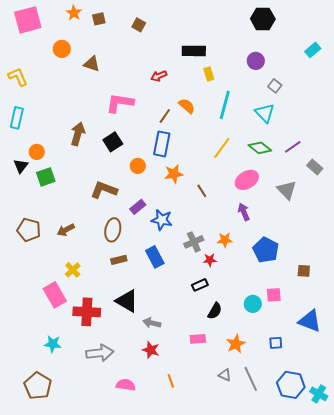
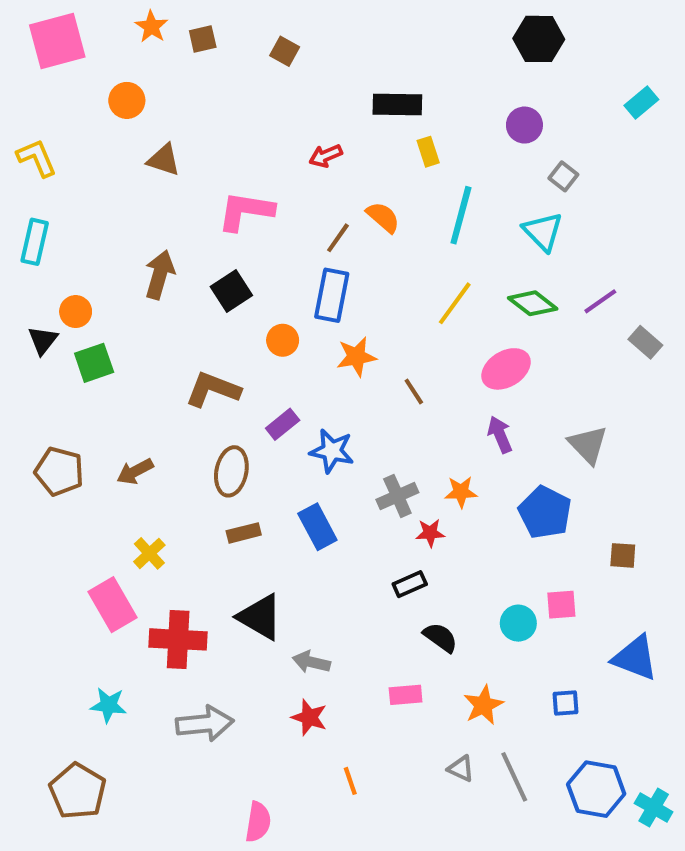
brown triangle: (92, 64) -> (164, 160), moved
gray triangle: (287, 190) -> (588, 445), moved
black semicircle: (215, 311) -> (440, 637), turned -84
pink semicircle: (126, 385) -> (258, 822), moved, turned 90

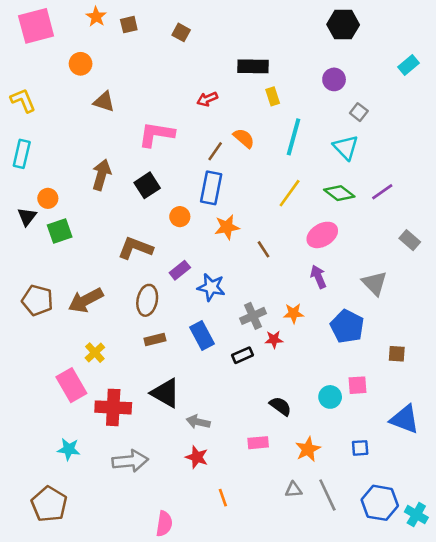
gray rectangle: (645, 342) -> (410, 240), moved
brown arrow: (135, 471) -> (86, 300), size x1.5
black rectangle: (410, 584) -> (243, 355), moved
gray triangle: (461, 769) -> (294, 490), turned -30

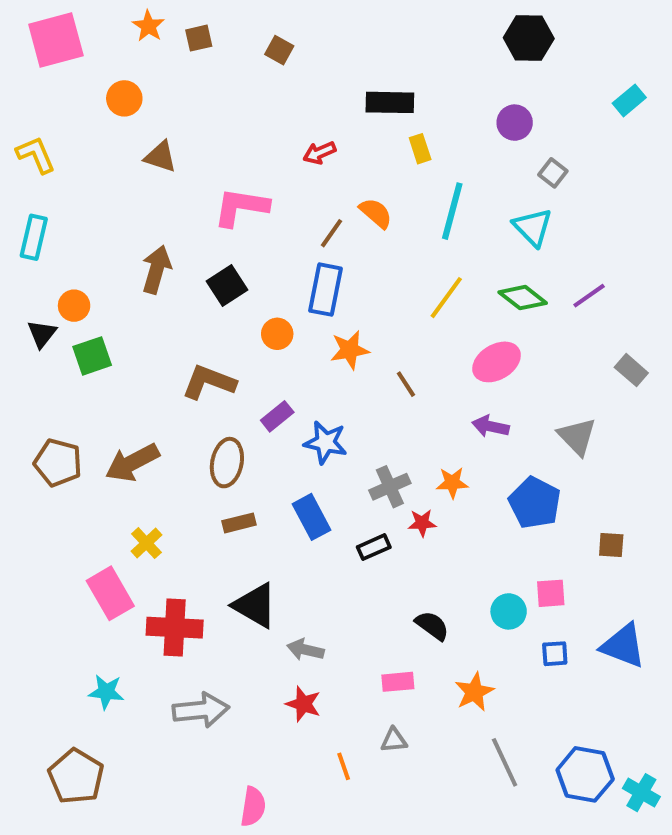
purple arrow: (318, 277) -> (490, 426), turned -55
blue square: (360, 448) -> (555, 654), moved
gray triangle: (294, 490) -> (394, 740), moved

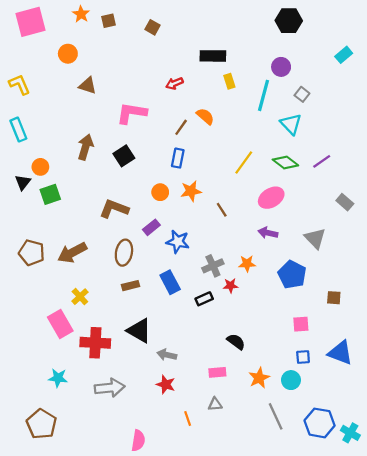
cyan line: (452, 211) -> (263, 95), moved
cyan rectangle: (34, 237) -> (18, 130), turned -35
blue rectangle: (325, 290) -> (178, 158), size x0.7
orange circle: (277, 334) -> (160, 192), moved
cyan circle: (509, 611) -> (291, 380), moved

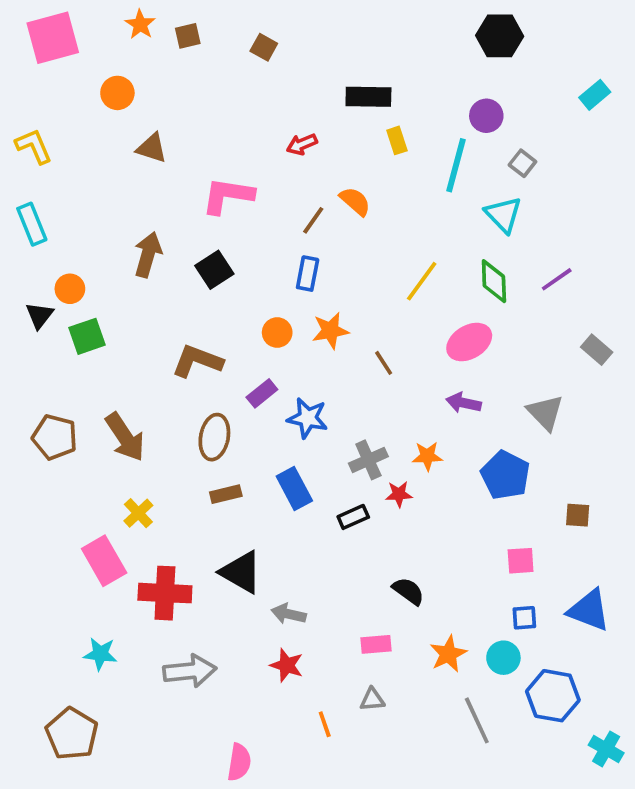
green diamond: (285, 162) -> (494, 281), turned 50
brown arrow: (72, 253) -> (125, 437), turned -96
blue hexagon: (320, 423) -> (553, 696), moved

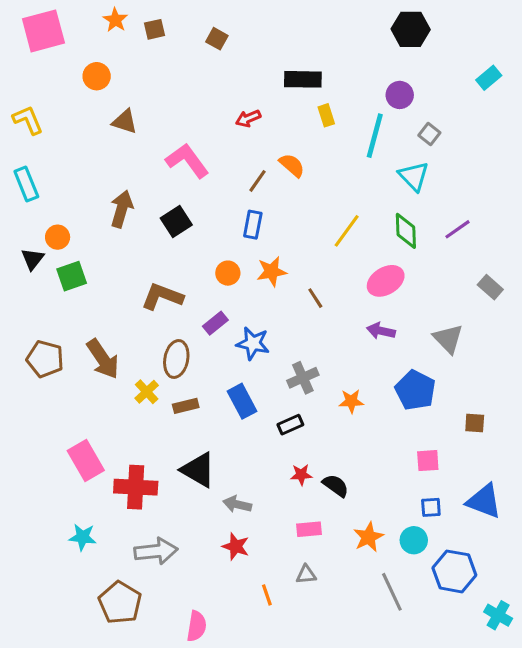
pink L-shape: (228, 196) -> (187, 161), turned 45
orange star: (427, 456) -> (351, 401), moved
red star: (399, 494) -> (301, 475), moved
yellow cross: (138, 513) -> (147, 392), moved
brown pentagon: (72, 734) -> (120, 603), moved

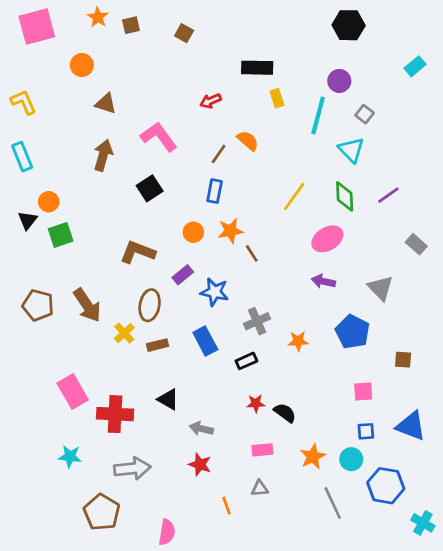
brown arrow: (122, 209) -> (103, 155), moved
brown line: (315, 298) -> (252, 253), moved
black triangle: (198, 470) -> (168, 399), size x0.7

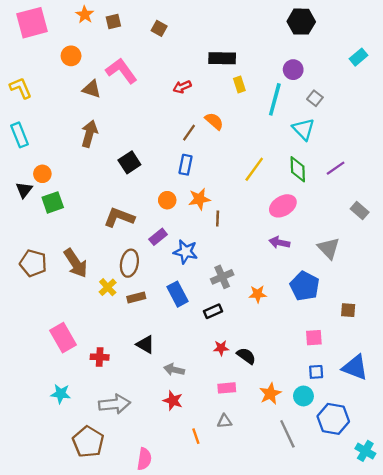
pink L-shape: (159, 137) -> (121, 71), moved
brown line: (252, 253) -> (218, 218), turned 35
red cross: (115, 414) -> (100, 357), size x0.6

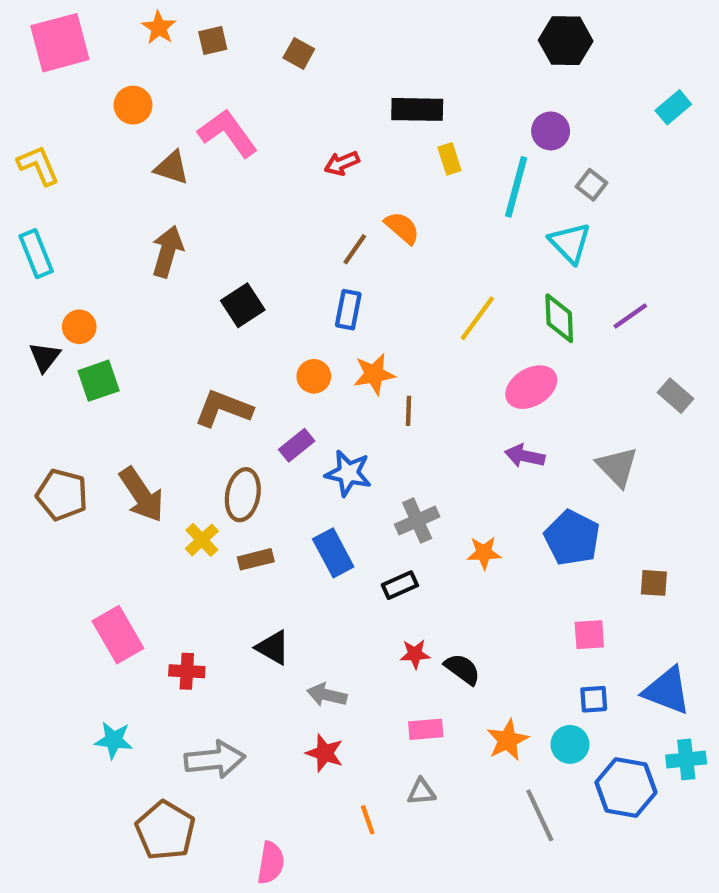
cyan cross: (365, 451) -> (686, 759), moved, turned -36

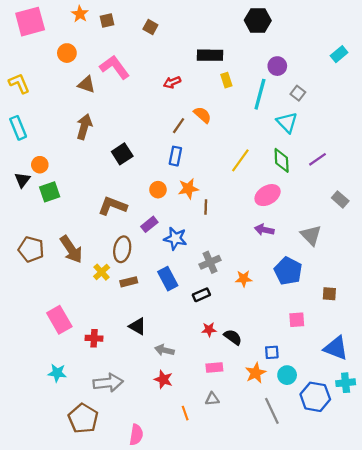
black hexagon: (566, 41) -> (258, 20), moved
blue square: (594, 699) -> (272, 352), moved

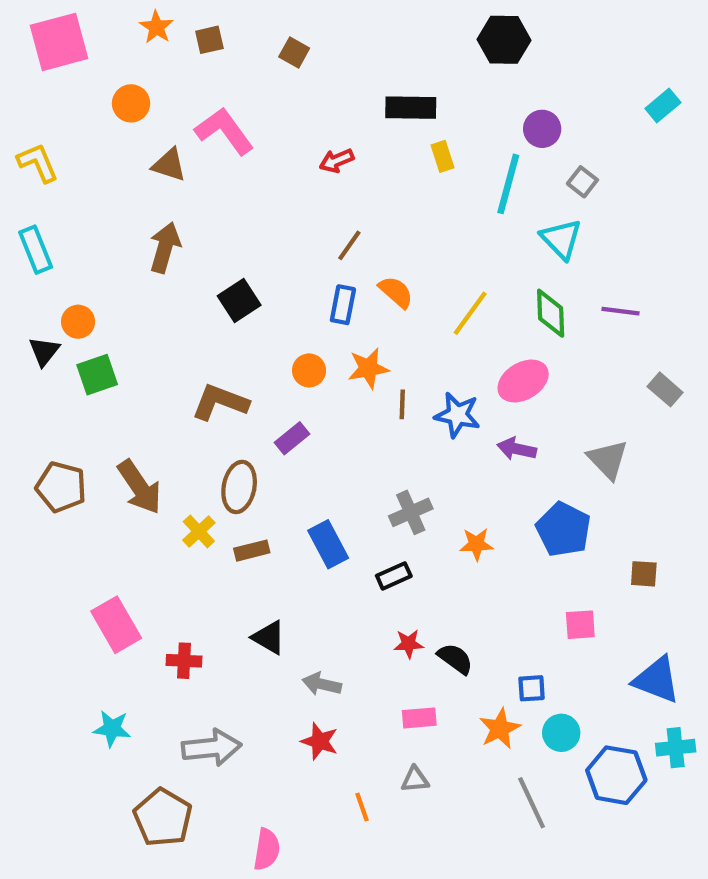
orange semicircle: (202, 115) -> (396, 292), moved
purple line: (317, 159) -> (621, 311), turned 42
blue star: (175, 238) -> (457, 415), moved

